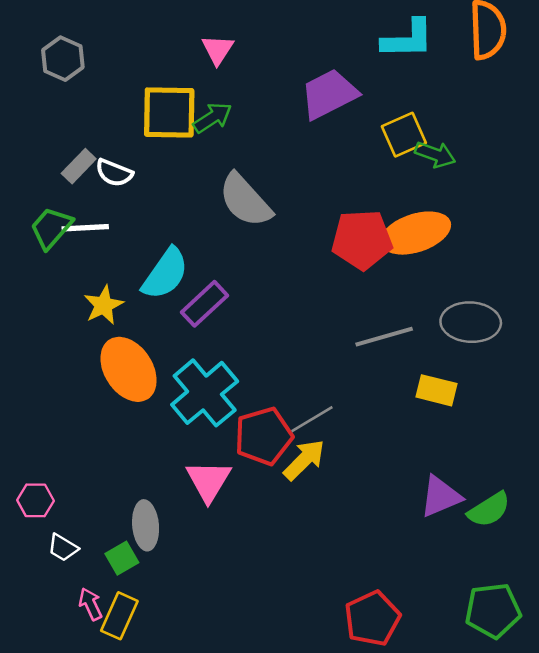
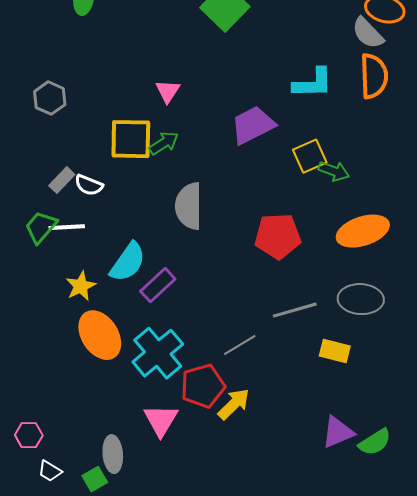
gray semicircle: (245, 200) -> (189, 206), turned 42
orange ellipse: (416, 233) -> (363, 231), moved
gray line: (312, 419) -> (240, 345), moved

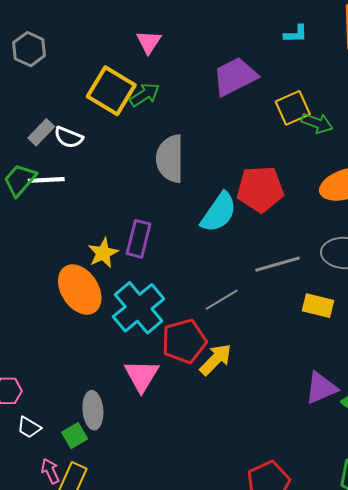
cyan L-shape: (313, 83) -> (296, 34), size x0.6
yellow square: (131, 139) -> (111, 91), turned 30
cyan semicircle: (128, 262) -> (219, 212), moved
purple rectangle: (158, 285) -> (139, 239), turned -33
yellow star: (81, 286) -> (103, 253), moved

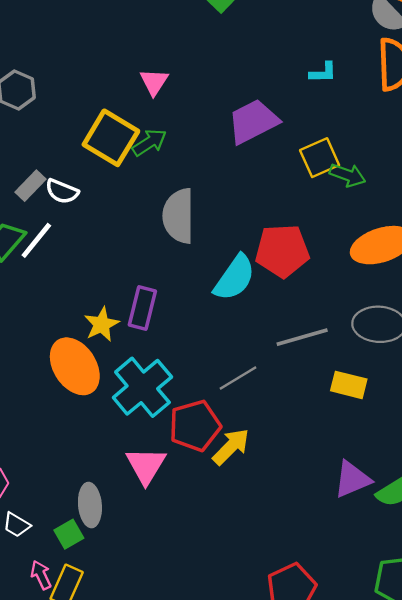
white line: (46, 180) -> (36, 240), turned -48

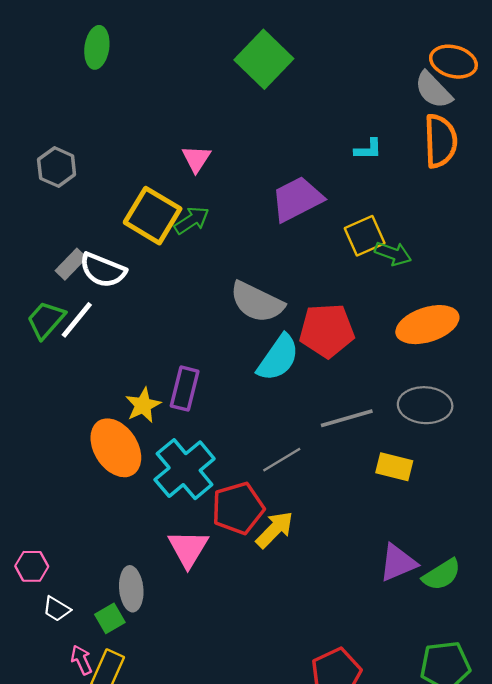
white semicircle: (62, 191) -> (103, 270), size x1.4
gray semicircle: (179, 216) -> (257, 302), moved, turned -64

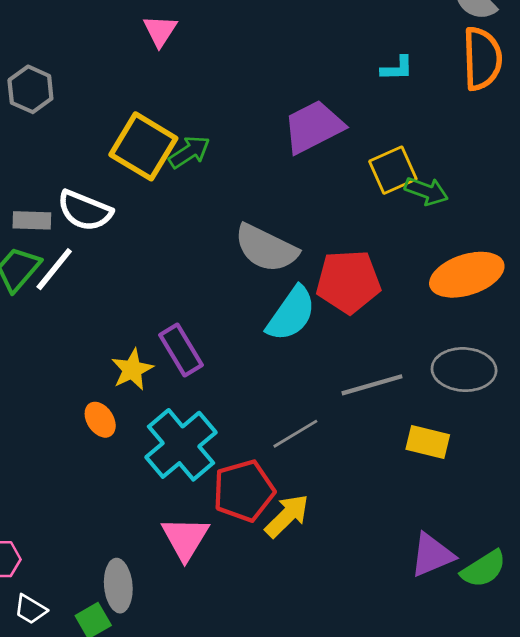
pink triangle: (196, 159) -> (160, 31), moved
gray rectangle: (71, 264) -> (32, 220), moved, turned 48
purple rectangle: (185, 389) -> (181, 350), turned -45
orange ellipse: (116, 448) -> (100, 420), size x0.5

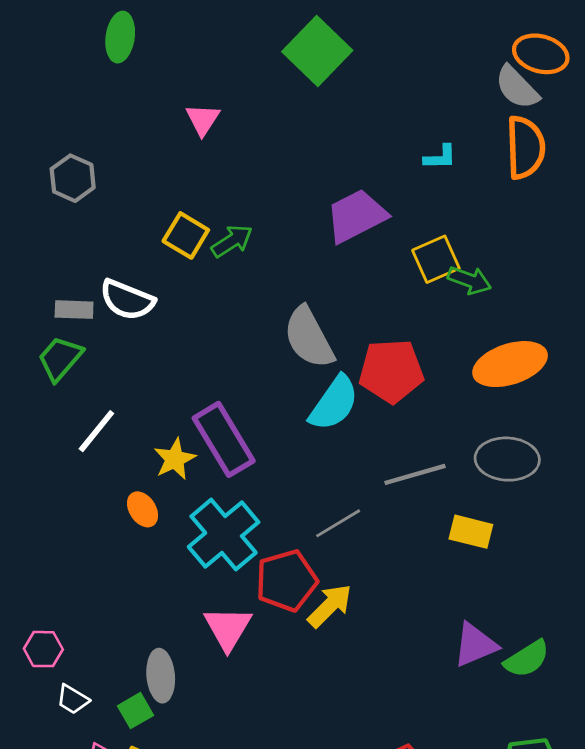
yellow square: (143, 146) -> (186, 235), size x0.7
gray semicircle: (266, 248) -> (309, 337), turned 36
white line: (54, 269) -> (96, 431), moved
purple rectangle: (181, 350) -> (224, 439), size x1.4

